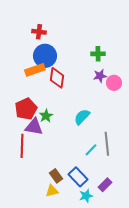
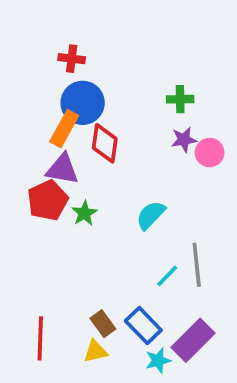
orange rectangle: (35, 70) -> (64, 129), turned -42
purple triangle: (34, 127) -> (62, 169), moved
red line: (22, 146) -> (40, 338), moved
purple rectangle: (105, 185) -> (193, 340), size x1.6

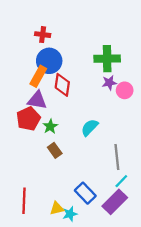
green cross: (180, 99) -> (107, 59), size x1.6
cyan line: (167, 276) -> (121, 181), moved
brown rectangle: (103, 324) -> (55, 150), moved
cyan star: (158, 360) -> (70, 214), moved

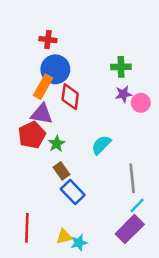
green cross: (107, 59) -> (121, 67), size x0.7
blue rectangle: (85, 193) -> (73, 192), moved

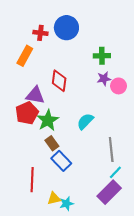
blue circle: (55, 69) -> (66, 28), moved
orange rectangle: (43, 87) -> (25, 56), moved
green star: (57, 144) -> (48, 120), size x1.5
red line: (27, 228) -> (32, 180), moved

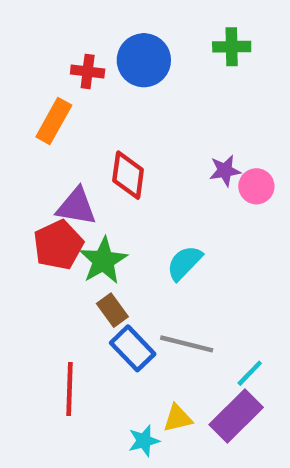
green cross: (102, 56) -> (232, 47), moved
gray line: (111, 149) -> (187, 344), moved, turned -70
yellow triangle: (54, 198) -> (178, 418), moved

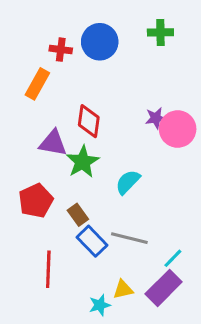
pink circle: (256, 186) -> (178, 129), size x1.5
red pentagon: (58, 245) -> (36, 201), moved
green star: (103, 261) -> (83, 162), moved

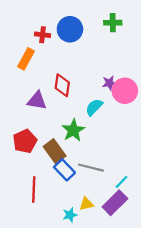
green star: (83, 162) -> (73, 130), moved
cyan semicircle: (128, 182) -> (94, 107), moved
brown rectangle: (78, 215) -> (55, 151), size x1.5

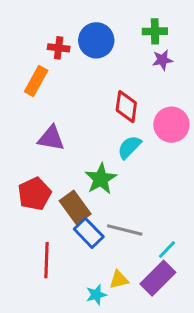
purple star: (109, 83) -> (162, 60), moved
red diamond: (62, 85) -> (126, 107), moved

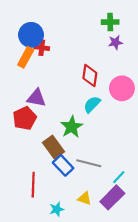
blue circle: (96, 40) -> (31, 35), moved
red cross: (59, 48) -> (42, 48), moved
red pentagon: (35, 194) -> (25, 118), moved
yellow triangle: (119, 280) -> (84, 199), turned 32
cyan star: (96, 295) -> (57, 209), moved

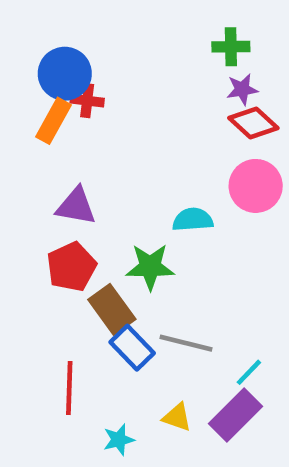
red diamond: (90, 76) -> (253, 123), moved, turned -55
cyan semicircle: (92, 104) -> (193, 220), turned 42
red pentagon: (25, 118) -> (72, 267), moved
green star: (72, 127) -> (150, 267), turned 30

